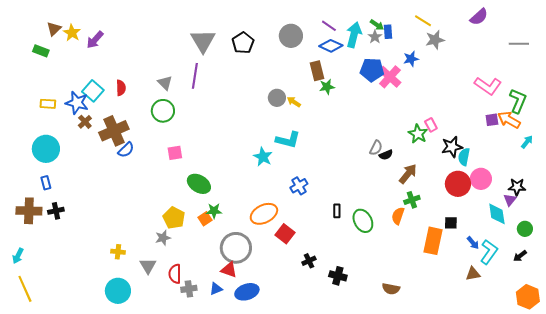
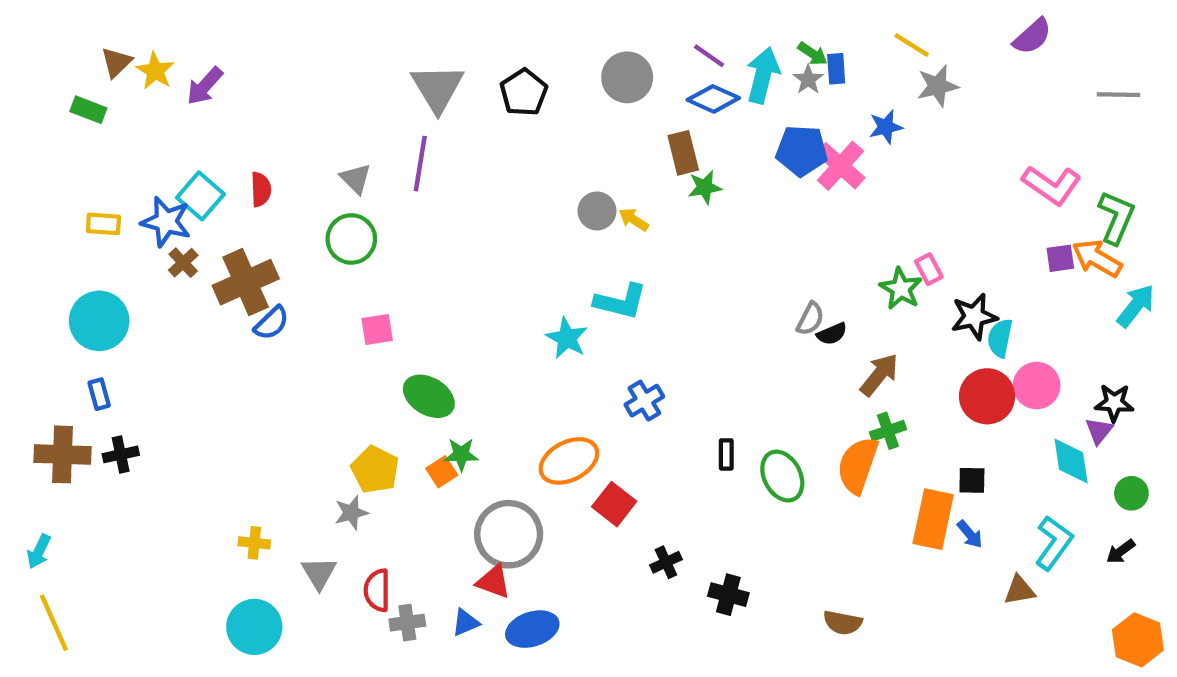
cyan arrow: (527, 142) -> (1136, 306), size x1.5
orange semicircle: (398, 216) -> (858, 465), size x1.5
blue arrow: (473, 243) -> (970, 534), moved

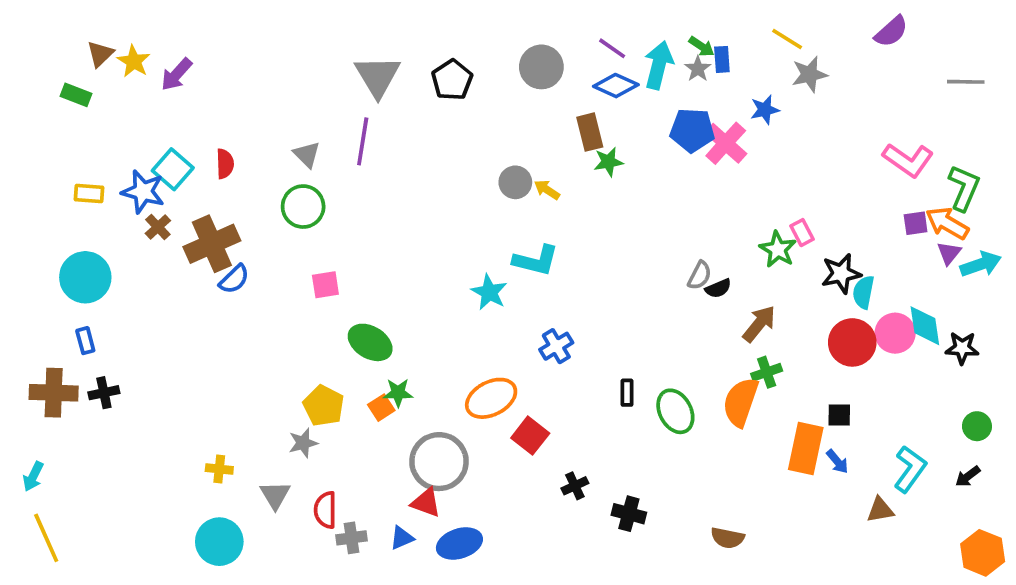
cyan arrow: (1136, 306) -> (981, 264), turned 33
purple triangle: (1099, 431) -> (949, 253), moved
cyan diamond: (1071, 461) -> (925, 326), moved

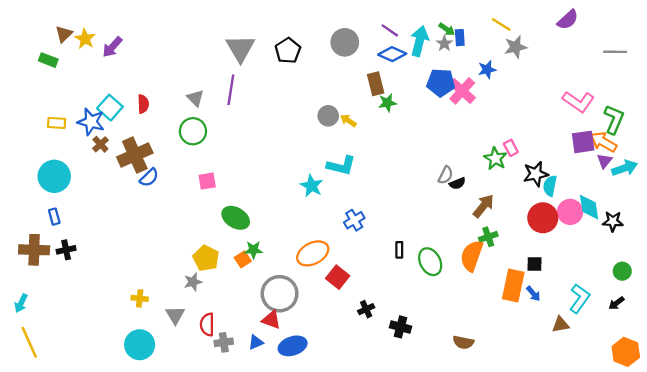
purple square: (916, 223) -> (583, 142), size x1.5

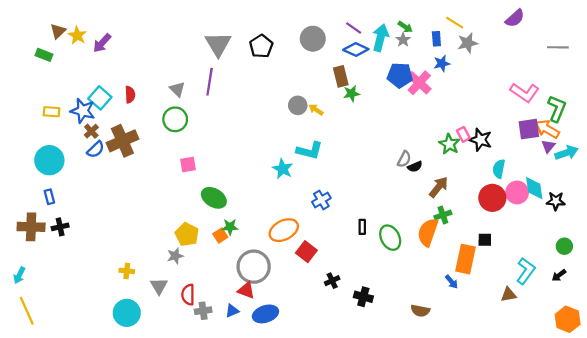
blue rectangle: (460, 38) -> (436, 39), moved
black star: (536, 174) -> (481, 140), moved, turned 30
blue semicircle: (149, 177) -> (96, 149), moved
blue arrow: (533, 294) -> (451, 282), moved

